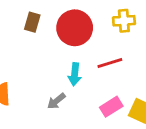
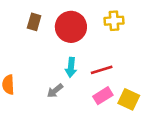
red line: (110, 63) -> (102, 70), moved

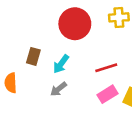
brown rectangle: (34, 22) -> (33, 56), moved
cyan arrow: (71, 67) -> (61, 64), moved, turned 30

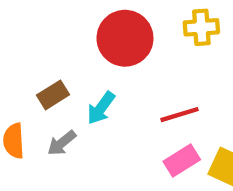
brown rectangle: (33, 56) -> (53, 95), turned 42
gray arrow: (58, 89) -> (62, 143), moved

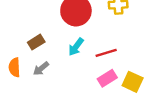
cyan arrow: (101, 108) -> (76, 47), moved

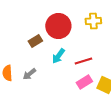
brown rectangle: (36, 42) -> (35, 41), moved

